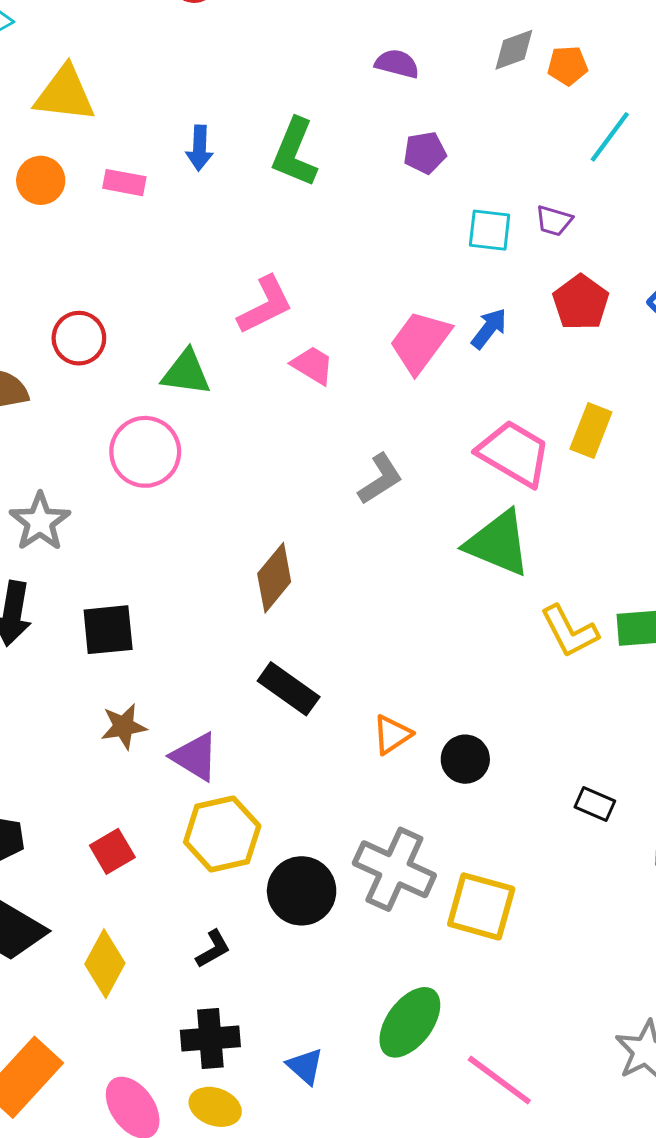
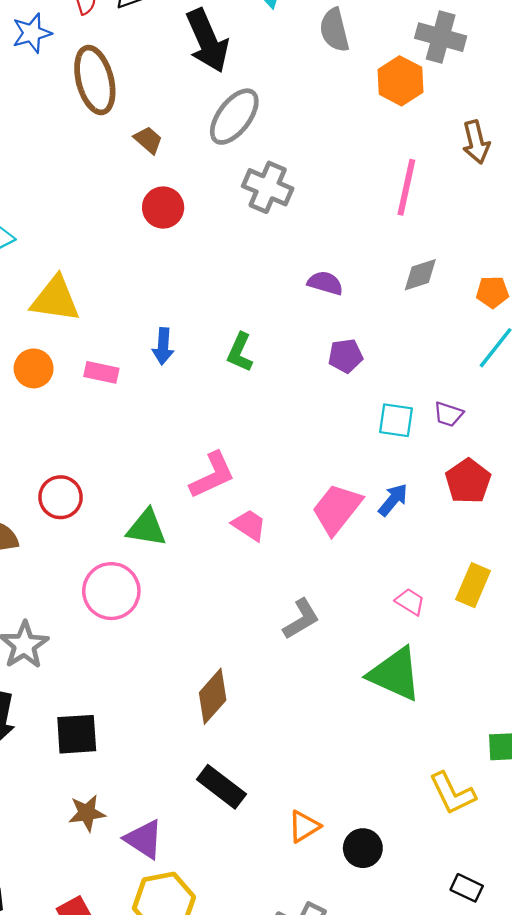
orange pentagon: (568, 66) -> (492, 292), moved
green L-shape: (295, 153) -> (240, 352), size x0.7
pink trapezoid: (514, 453) -> (410, 602), size x0.5
yellow L-shape: (569, 631) -> (452, 793), moved

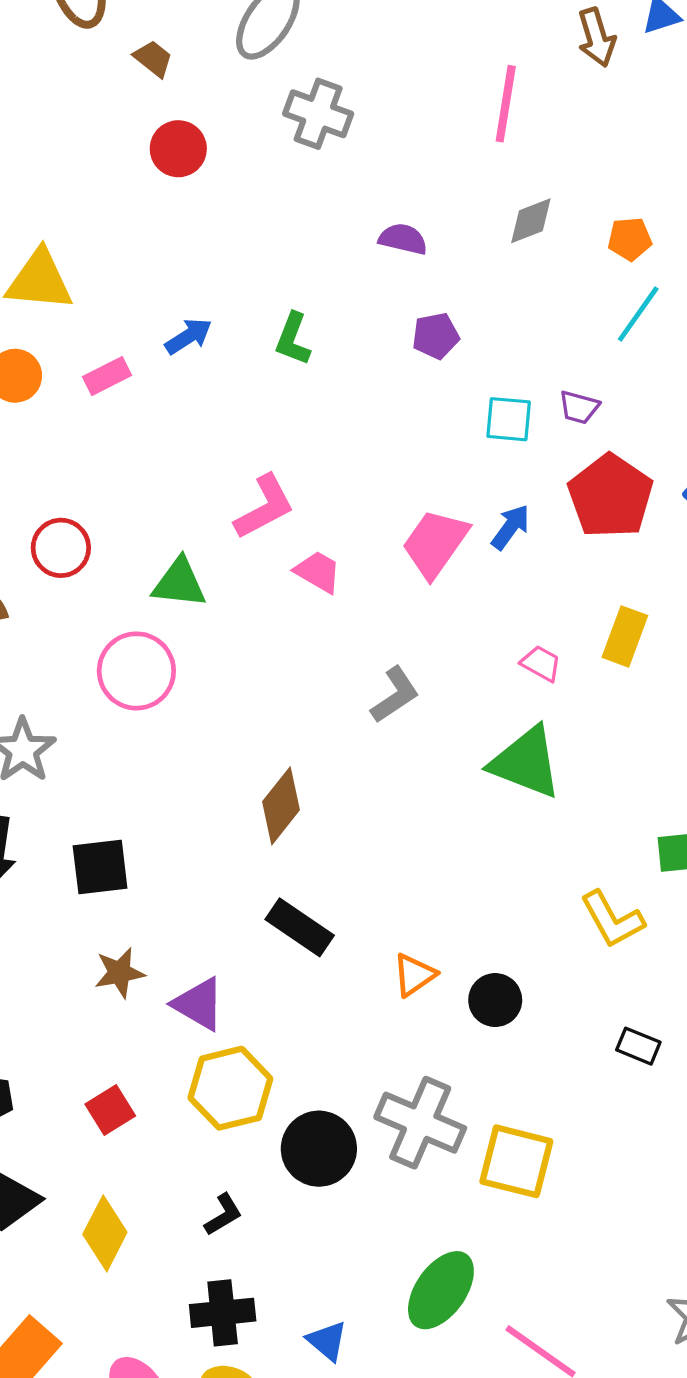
blue arrow: (163, 346) -> (188, 336), turned -124
pink rectangle: (101, 372) -> (107, 376), turned -36
red pentagon: (468, 481) -> (611, 496), size x1.4

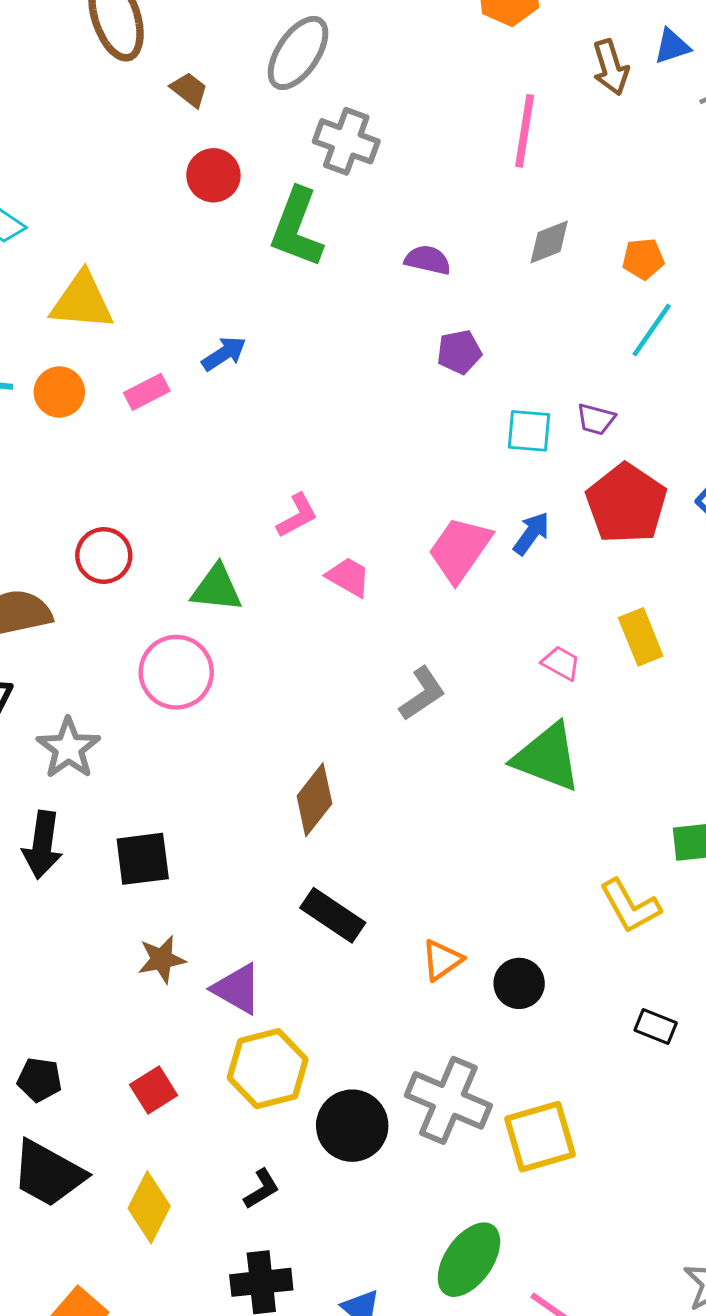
green L-shape: (293, 339) -> (297, 228), moved, size x1.6
pink L-shape: (264, 507) -> (297, 516), size x0.7
yellow rectangle: (625, 636) -> (641, 637), turned -42
yellow square: (516, 1161) -> (540, 1137), turned -30

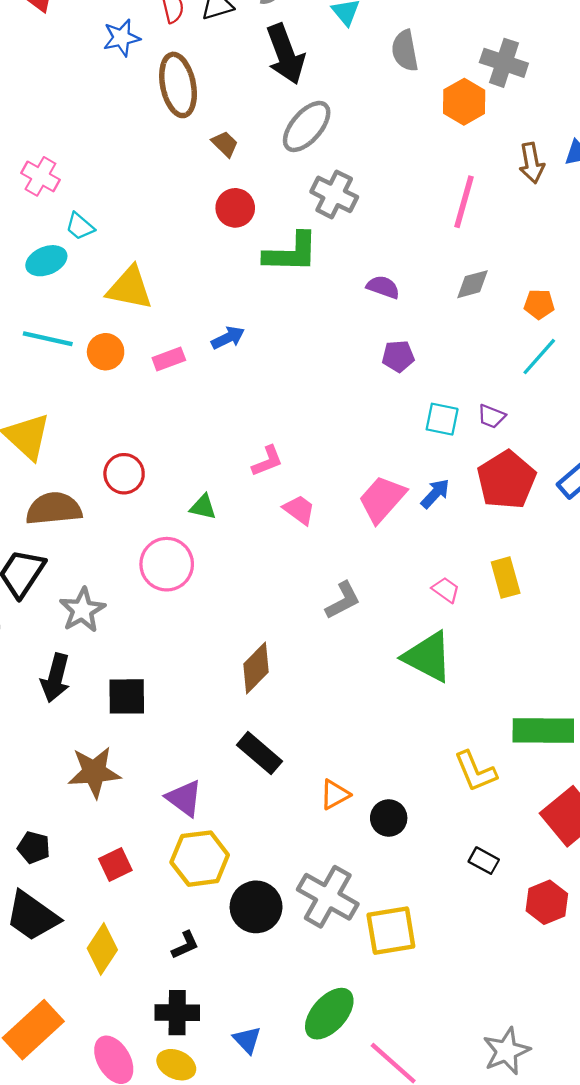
green L-shape: (297, 228) -> (291, 253), turned -116
green triangle: (217, 588) -> (203, 507), size x0.7
brown star: (162, 959) -> (94, 772), moved, size x1.5

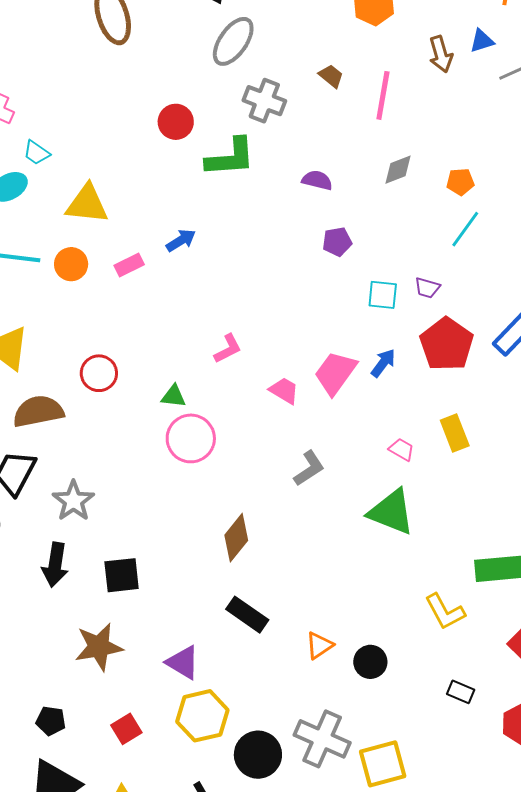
brown trapezoid: (225, 144) -> (331, 76), moved
pink trapezoid: (299, 510) -> (284, 391), moved
pink circle: (167, 564) -> (191, 438), moved

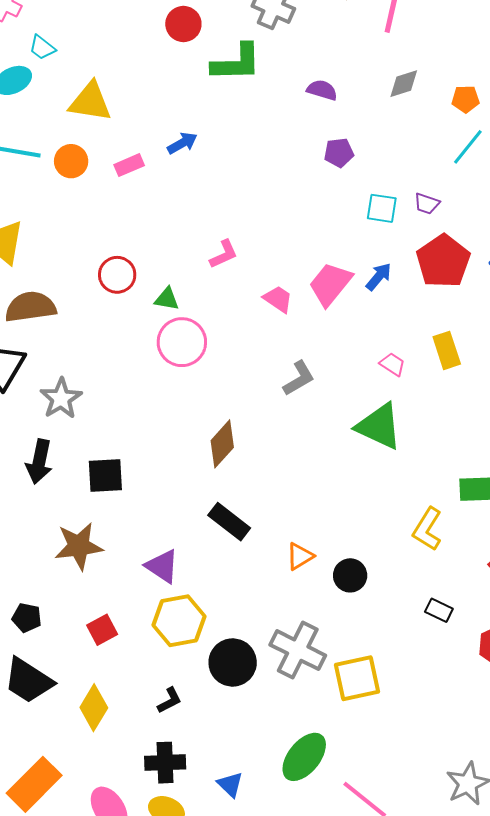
red circle: (99, 373) -> (117, 275), moved
yellow L-shape: (445, 612) -> (427, 529), turned 57

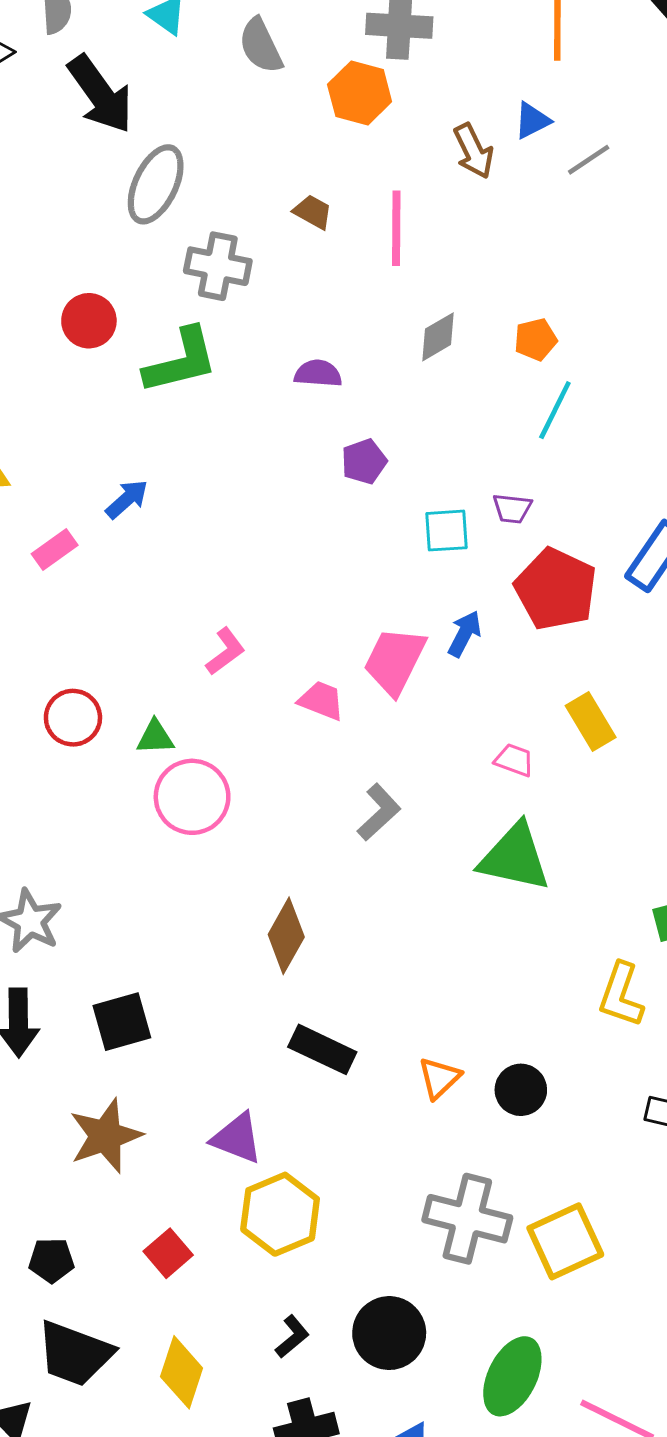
black circle: (233, 662) -> (389, 1333), moved

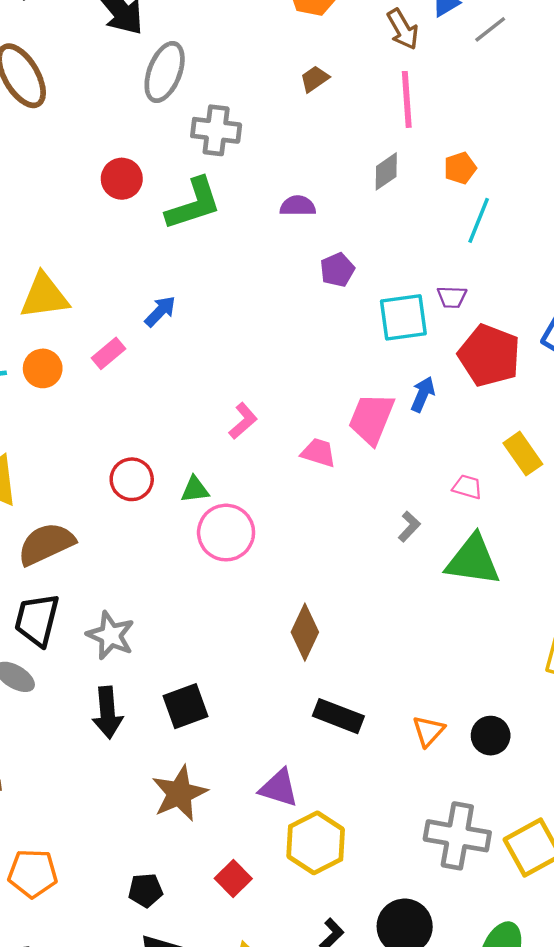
brown trapezoid: (313, 212) -> (315, 79), moved, turned -60
pink line: (396, 228) -> (407, 99), moved
cyan square: (447, 531) -> (403, 317), size x1.4
gray L-shape: (379, 812) -> (409, 527), moved, size x0.7

